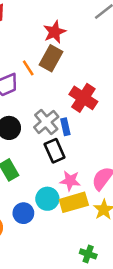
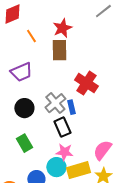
brown rectangle: (51, 58) -> (59, 50), turned -30
orange line: (28, 68) -> (31, 36), moved
pink star: (70, 181) -> (64, 152), moved

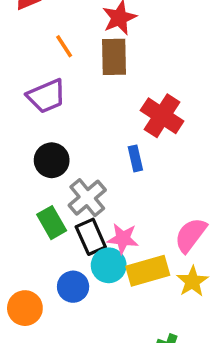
orange line: (31, 36) -> (64, 46), moved
gray cross: (55, 103) -> (87, 198), moved
black rectangle: (62, 127) -> (91, 237), moved

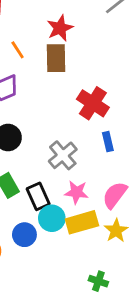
blue rectangle: (135, 158) -> (108, 142), moved
gray cross: (87, 198) -> (63, 155), moved
pink star: (123, 239) -> (76, 192), moved

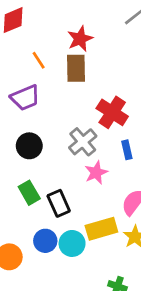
gray cross: (63, 155) -> (83, 142), moved
pink star: (76, 192) -> (96, 173), moved, turned -30
cyan circle: (52, 218) -> (72, 243), moved

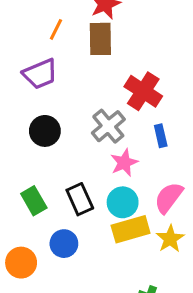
orange line: (39, 60) -> (56, 29), turned 60
green rectangle: (29, 193) -> (34, 201), moved
cyan circle: (72, 243) -> (123, 202), moved

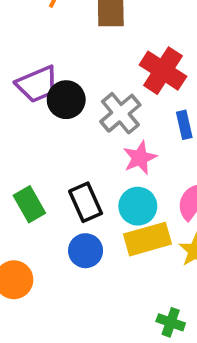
purple trapezoid: (40, 74) -> (37, 84), moved
black circle: (45, 131) -> (66, 100), moved
blue circle: (64, 244) -> (86, 251), moved

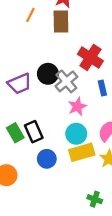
purple trapezoid: (37, 84) -> (20, 84), moved
black circle: (66, 100) -> (48, 74), moved
black rectangle: (86, 202) -> (34, 132), moved

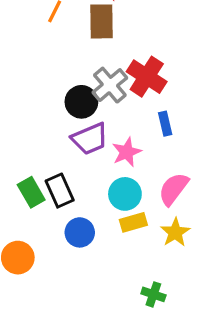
gray cross: (66, 81) -> (110, 85), moved
purple trapezoid: (20, 84) -> (90, 139), moved
yellow rectangle: (82, 152) -> (133, 222), size x0.7

